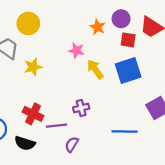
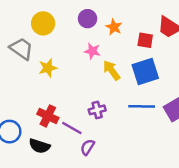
purple circle: (121, 19) -> (88, 19), moved
purple line: (56, 126) -> (72, 128), turned 36
blue line: (125, 131) -> (142, 106), moved

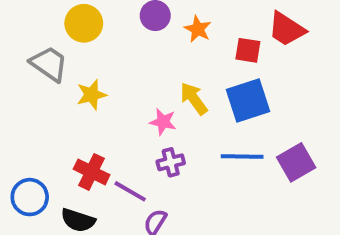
pink star: (92, 51) -> (163, 122), moved

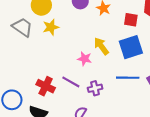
yellow star: (92, 95) -> (51, 27), moved
purple cross: (171, 162) -> (95, 88), moved
purple line: (130, 191) -> (71, 82), moved

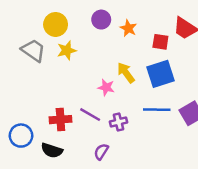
red cross: (46, 86) -> (60, 120), turned -30

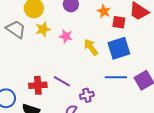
orange star: (128, 28) -> (104, 11), moved
pink star: (106, 87) -> (66, 36), moved
purple cross: (119, 122) -> (87, 95), moved

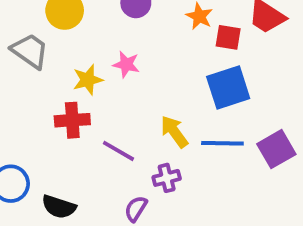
yellow star: (43, 29) -> (88, 80), moved
yellow arrow: (91, 47) -> (174, 132), moved
red cross: (38, 85) -> (72, 120), moved

